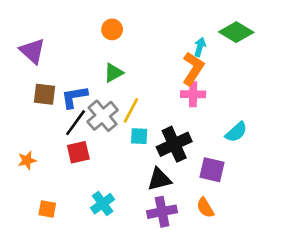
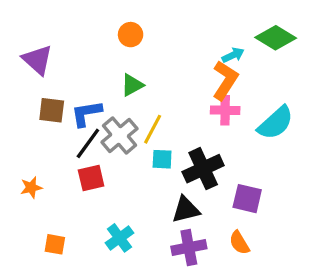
cyan arrow: (200, 47) -> (233, 55), turned 48
cyan semicircle: (236, 132) -> (276, 123), moved, size x1.4

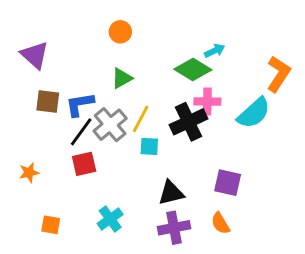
green diamond: (276, 38) -> (193, 70), moved
orange L-shape: (225, 80) -> (278, 74), moved
black cross: (203, 169) -> (189, 122), moved

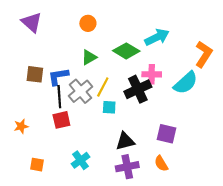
cyan arrow: (215, 51) -> (157, 37), size x1.6
purple triangle: (35, 55) -> (32, 22), moved
green diamond: (193, 70) -> (126, 51), moved
black line: (81, 132) -> (59, 97), turned -40

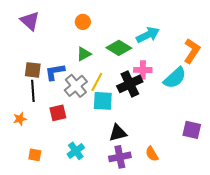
black line: (59, 97) -> (33, 91), moved
cyan square: (109, 107) -> (103, 101), size x1.5
purple square: (167, 134) -> (192, 130), moved

